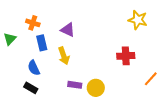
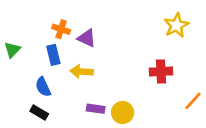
yellow star: (138, 20) -> (176, 25), turned 30
orange cross: (33, 23) -> (61, 29), moved
yellow arrow: (64, 56) -> (82, 71), turned 114

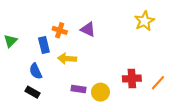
orange cross: (61, 29) -> (60, 30), moved
purple triangle: (87, 38) -> (88, 29), moved
red cross: (161, 71) -> (132, 78), moved

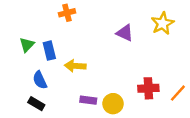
purple triangle: (88, 29) -> (125, 33), moved
orange cross: (60, 30) -> (67, 13), moved, turned -32
green triangle: (10, 41) -> (27, 45), moved

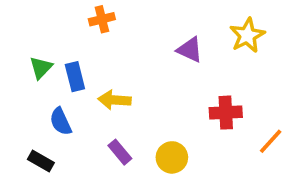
red cross: (148, 88) -> (226, 113), moved
purple rectangle: (88, 100) -> (120, 152), moved, turned 42
black rectangle: (36, 104) -> (41, 161), moved

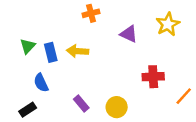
orange cross: (102, 19) -> (91, 13), moved
yellow arrow: (114, 100) -> (78, 51), moved
black rectangle: (41, 161) -> (28, 110), turned -63

